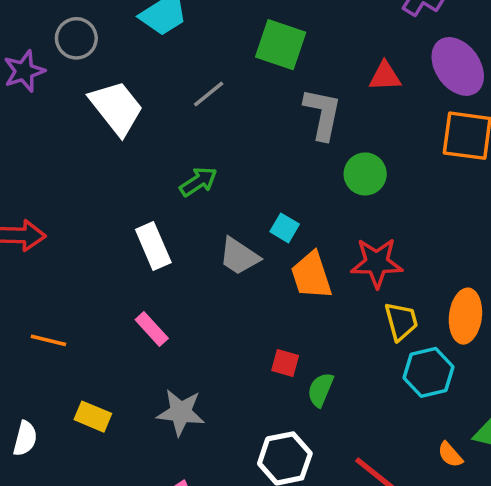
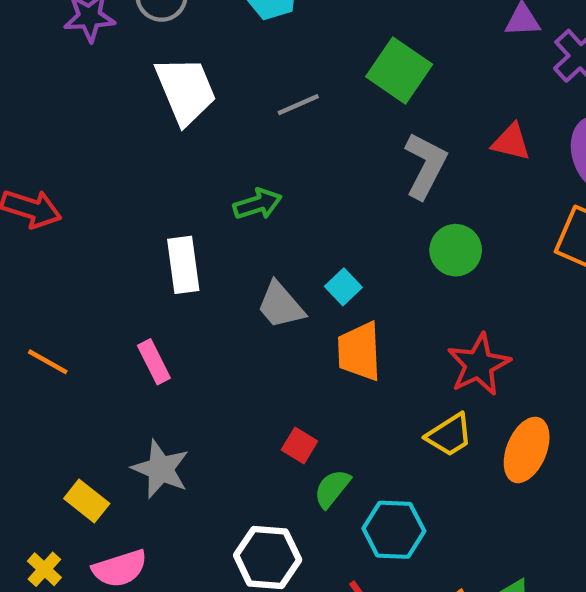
red star: (377, 263) -> (479, 365), moved, turned 30
yellow trapezoid: (401, 321) -> (449, 435), turned 57
orange line: (48, 340) -> (48, 362), moved
cyan hexagon: (428, 372) -> (394, 530), moved
yellow rectangle: (93, 417) -> (87, 501), moved

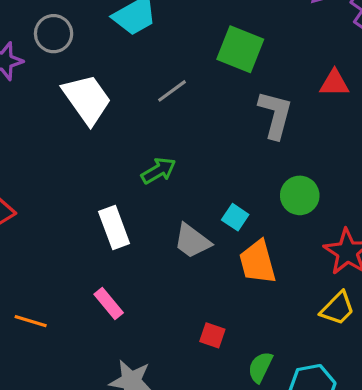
green circle: (456, 250) -> (300, 195), moved
red square: (299, 446) -> (212, 335), moved

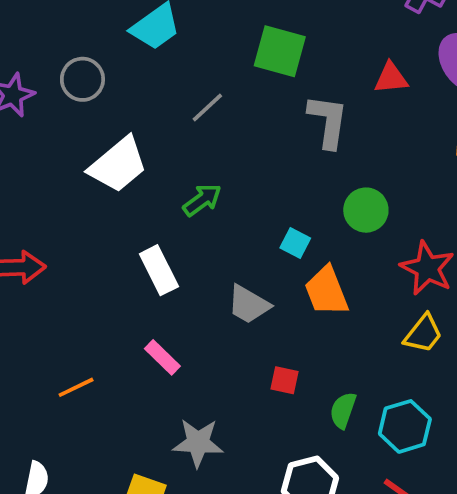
gray circle: (54, 34) -> (82, 79), moved
white trapezoid: (87, 99) -> (118, 165), moved, turned 92
gray trapezoid: (192, 241) -> (249, 304), moved
orange line: (31, 321) -> (76, 387), turned -36

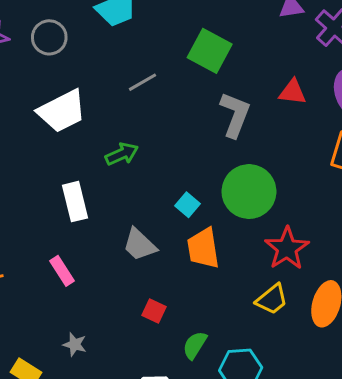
green circle: (366, 210) -> (249, 192), size x1.5
gray star: (198, 443) -> (75, 345), size x0.6

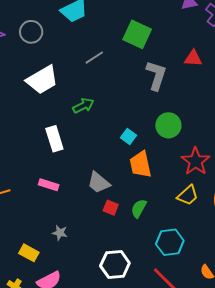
green circle: (249, 192) -> (168, 125), size x0.7
gray trapezoid: (140, 245) -> (99, 183), moved
pink rectangle: (62, 271) -> (49, 185), turned -36
green semicircle: (195, 345) -> (139, 208), moved

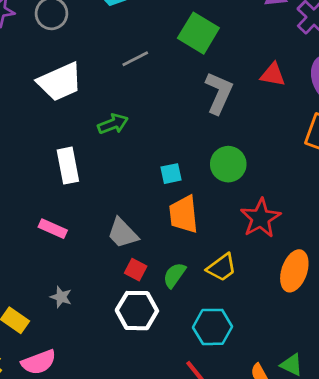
cyan square: (128, 136) -> (171, 174), turned 35
yellow trapezoid: (188, 195) -> (222, 267), moved
white hexagon: (115, 265) -> (137, 311), moved

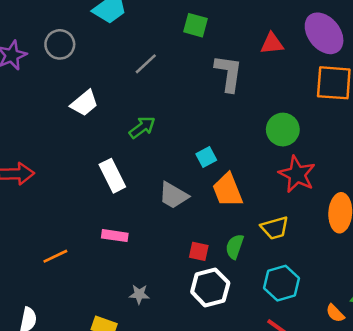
green square: (198, 33) -> (195, 25), size x0.7
white trapezoid: (60, 82) -> (84, 103), size x0.7
green circle: (228, 164) -> (283, 130), moved
gray trapezoid: (123, 233) -> (173, 195), moved
yellow trapezoid: (222, 267) -> (275, 228), turned 36

